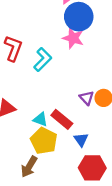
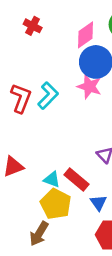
cyan L-shape: (43, 60) -> (48, 96), moved

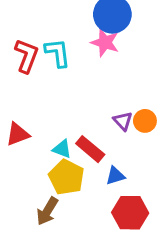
cyan L-shape: (48, 96) -> (58, 53), turned -52
blue triangle: (98, 203) -> (115, 176), turned 48

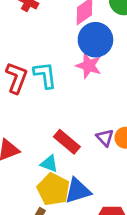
red rectangle: (90, 149) -> (67, 142), moved
blue triangle: (115, 176) -> (78, 191), moved, size x1.5

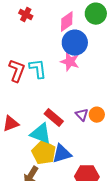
cyan triangle: (49, 164) -> (41, 134), size x1.6

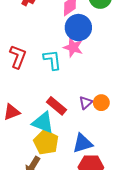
cyan L-shape: (38, 69) -> (52, 60), moved
purple triangle: (82, 115) -> (86, 103), turned 32
blue triangle: (62, 154) -> (83, 143), moved

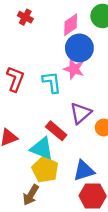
purple triangle: (86, 103) -> (80, 113), moved, size x1.5

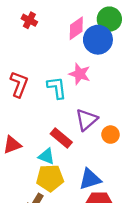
blue circle: (79, 48) -> (98, 40), moved
cyan triangle: (42, 148) -> (46, 156), size x0.7
yellow pentagon: (45, 169) -> (50, 178), turned -30

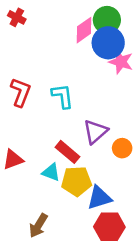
green circle: (109, 19) -> (107, 20), moved
red cross: (29, 20) -> (17, 17), moved
pink star: (80, 74) -> (121, 62), moved
yellow pentagon: (50, 178) -> (76, 181), moved

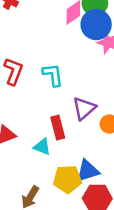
red rectangle: (68, 152) -> (58, 128), turned 35
yellow pentagon: (76, 181) -> (67, 179), moved

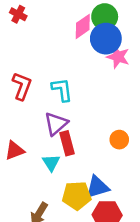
purple triangle: (84, 108) -> (56, 124), moved
cyan triangle: (42, 147) -> (51, 163), turned 36

